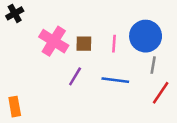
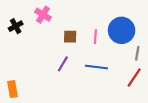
black cross: (15, 13) -> (16, 26), moved
pink cross: (54, 41) -> (43, 15), moved, size x0.7
gray line: (153, 65) -> (137, 53), moved

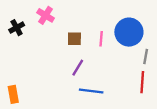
purple line: (63, 64) -> (78, 68), moved
blue line: (96, 67) -> (91, 91), moved
red line: (134, 78) -> (142, 82), turned -30

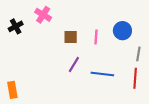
blue circle: (129, 32) -> (122, 31), size x0.7
blue line: (91, 91) -> (102, 74), moved

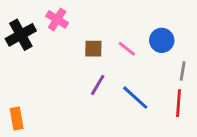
black cross: (16, 26) -> (21, 35), size x1.5
pink line: (96, 37) -> (127, 49), turned -56
blue line: (102, 74) -> (135, 98), turned 35

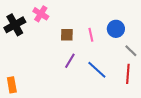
pink line: (127, 49) -> (91, 35), turned 40
gray line: (183, 71) -> (131, 51), turned -56

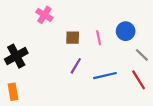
black cross: (15, 25) -> (16, 56), moved
blue line: (97, 70) -> (105, 76), turned -55
red line: (128, 74) -> (139, 80), turned -36

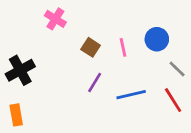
brown square: (73, 38) -> (91, 47), turned 32

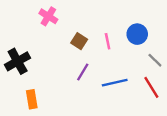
orange rectangle: (16, 115) -> (32, 99), moved

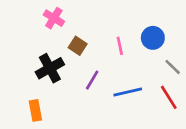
brown square: (79, 41) -> (78, 46), moved
black cross: (18, 61) -> (50, 68), moved

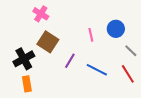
brown square: (78, 46) -> (48, 42), moved, size x1.5
black cross: (50, 68) -> (24, 59), moved
blue line: (128, 92) -> (97, 70), turned 40

